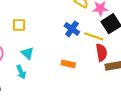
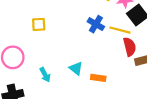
cyan triangle: (27, 53) -> (76, 68), moved
orange rectangle: (68, 64) -> (98, 78), moved

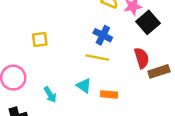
yellow line: (120, 30) -> (97, 58), moved

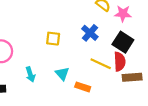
black square: (148, 22) -> (123, 42), moved, turned -30
yellow square: (40, 39) -> (53, 39), moved
yellow line: (97, 58) -> (101, 64), moved

